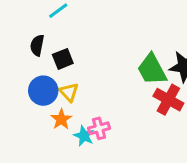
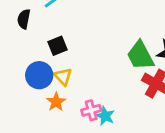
black semicircle: (37, 45) -> (24, 19), moved
cyan star: (84, 136) -> (105, 116), moved

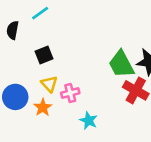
blue circle: (39, 75) -> (15, 97), moved
pink cross: (91, 110) -> (70, 93), moved

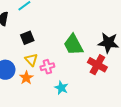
green trapezoid: (121, 64) -> (73, 45), moved

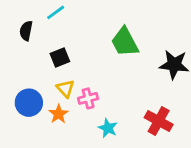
green trapezoid: (73, 45) -> (125, 42), moved
red cross: (97, 65) -> (159, 121), moved

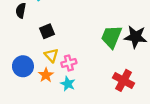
green trapezoid: (125, 42) -> (111, 37), moved, turned 50
cyan star: (108, 128) -> (68, 84), moved

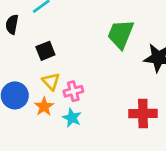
green trapezoid: (111, 37) -> (121, 34), moved
red cross: (124, 80) -> (143, 114), turned -30

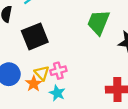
black square: (45, 51) -> (35, 36), size x1.6
yellow triangle: (51, 81) -> (42, 73), moved

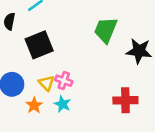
pink cross: (58, 71) -> (64, 81), turned 35
orange star: (34, 84) -> (34, 105), moved

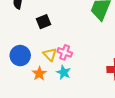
black square: (39, 45) -> (43, 22), size x0.6

